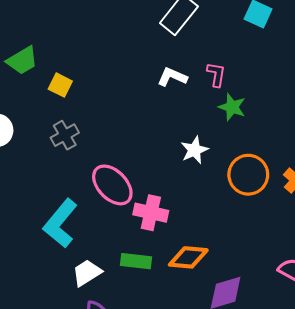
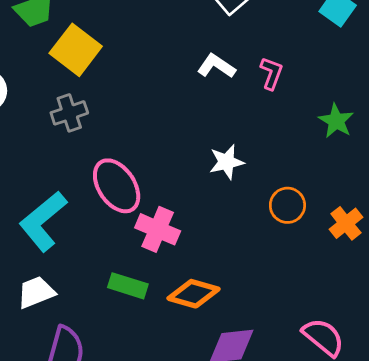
yellow square: (60, 85) -> (76, 50), size x1.6
green star: (232, 107) -> (336, 121), moved
orange circle: (248, 175) -> (287, 205), size x0.7
white trapezoid: (87, 273) -> (36, 292), moved

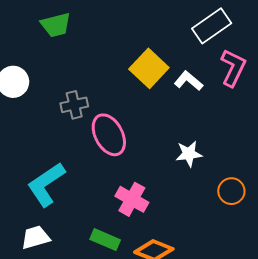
yellow square: (76, 50) -> (149, 68), moved
pink L-shape: (271, 73) -> (233, 68), moved, size x1.5
pink ellipse: (117, 186) -> (109, 135), moved

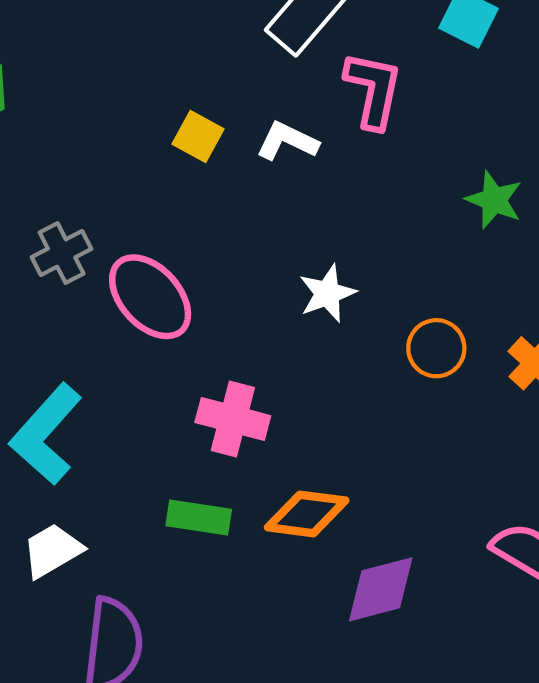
yellow square: (149, 68) -> (198, 136), size x0.6

